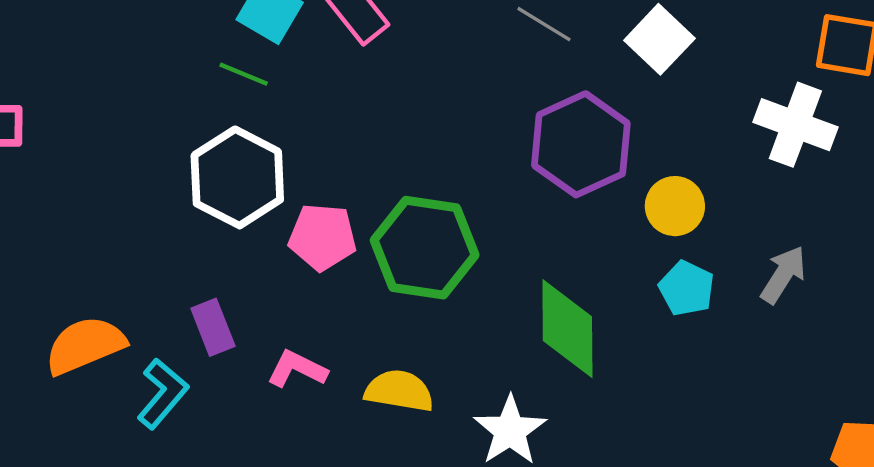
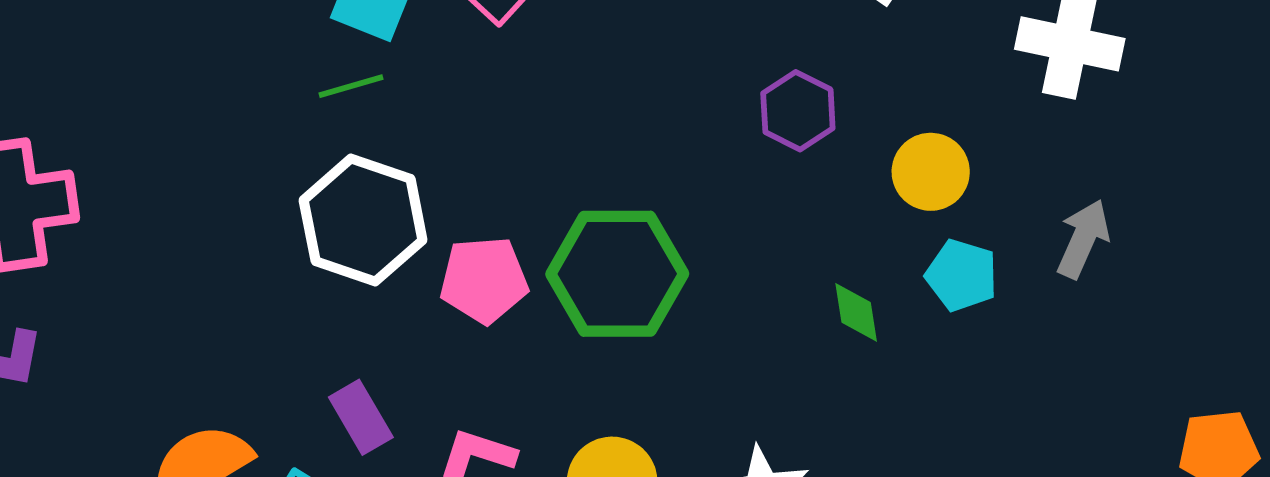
green line: (244, 74) -> (351, 86), turned -30
purple hexagon: (581, 144) -> (798, 111), size x0.6
green diamond: (567, 329) -> (856, 312), moved, size x0.5

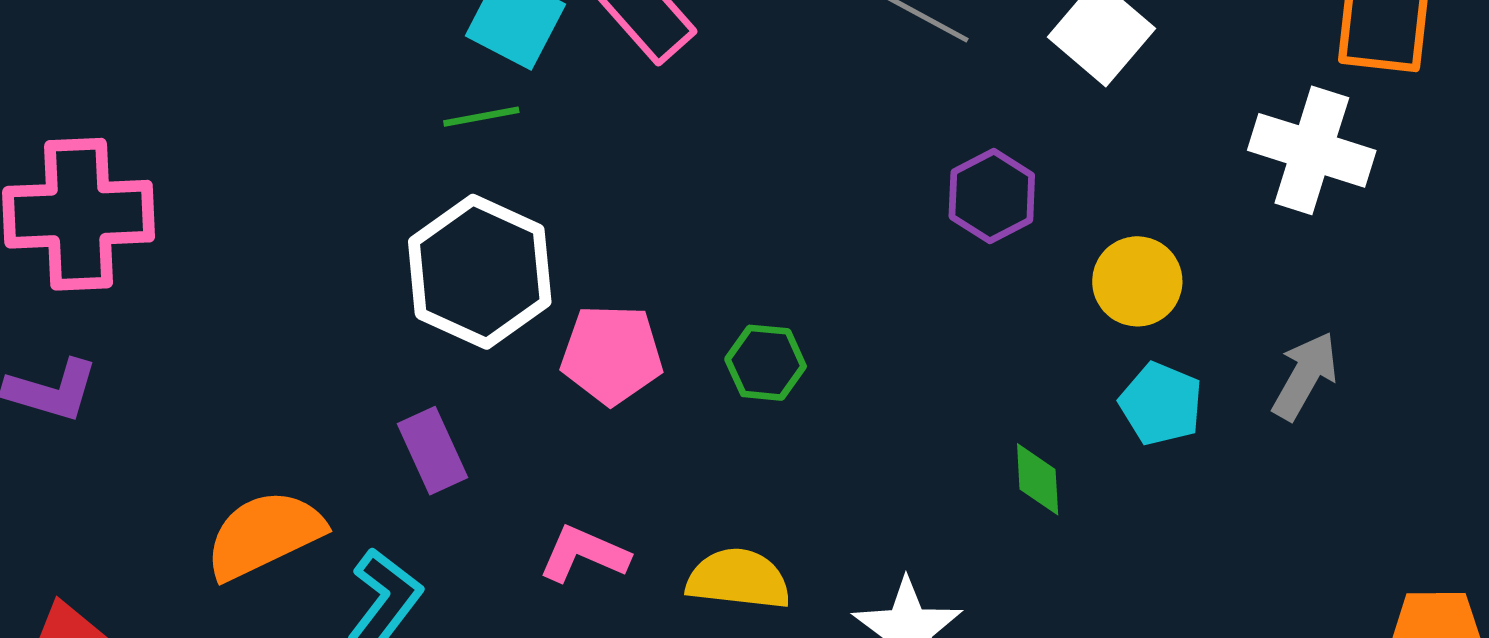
green hexagon: (617, 274) -> (766, 363), size x0.5
green diamond: (856, 312) -> (1038, 479), moved
purple rectangle: (361, 417) -> (432, 451), moved

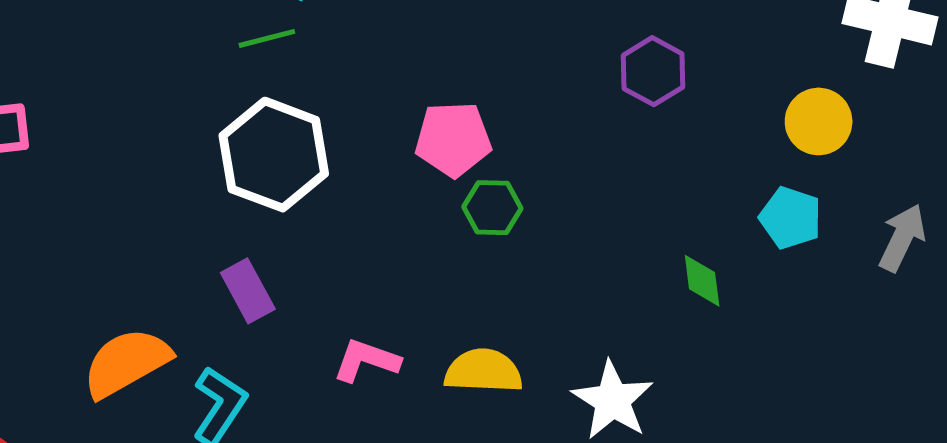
yellow circle: (1137, 281) -> (819, 121), moved
pink pentagon: (612, 354) -> (453, 139), moved
gray arrow: (1305, 376) -> (902, 238), moved

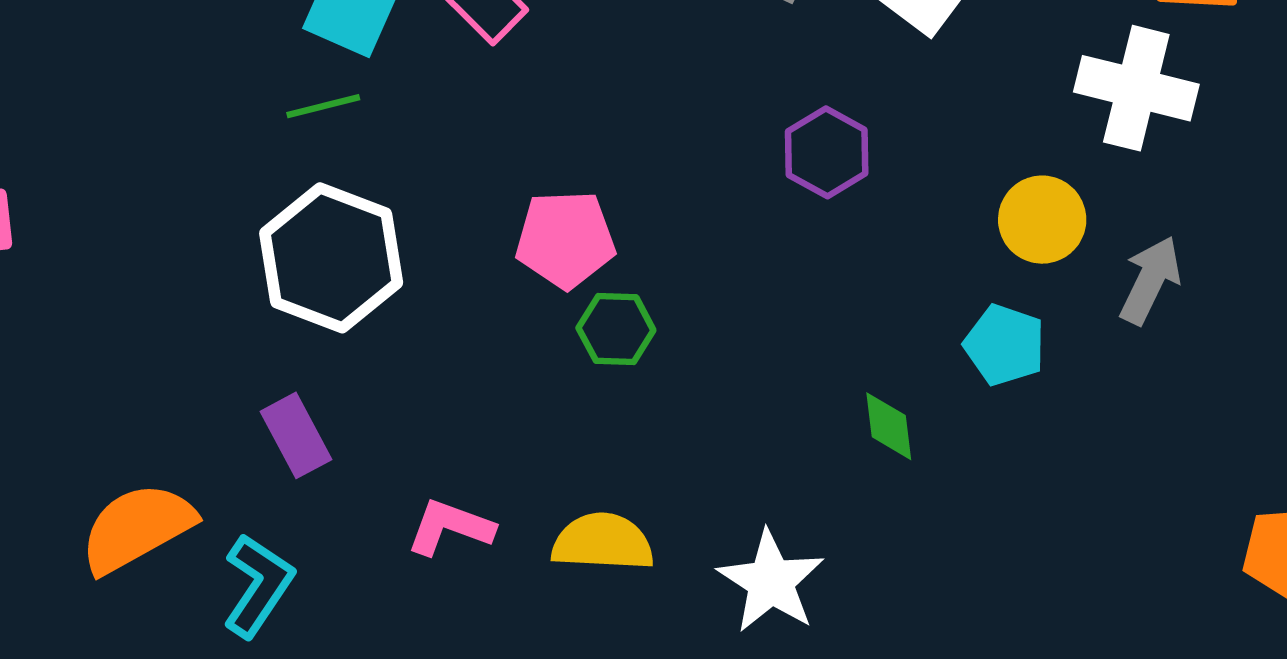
gray arrow: (902, 238) -> (1150, 280), moved

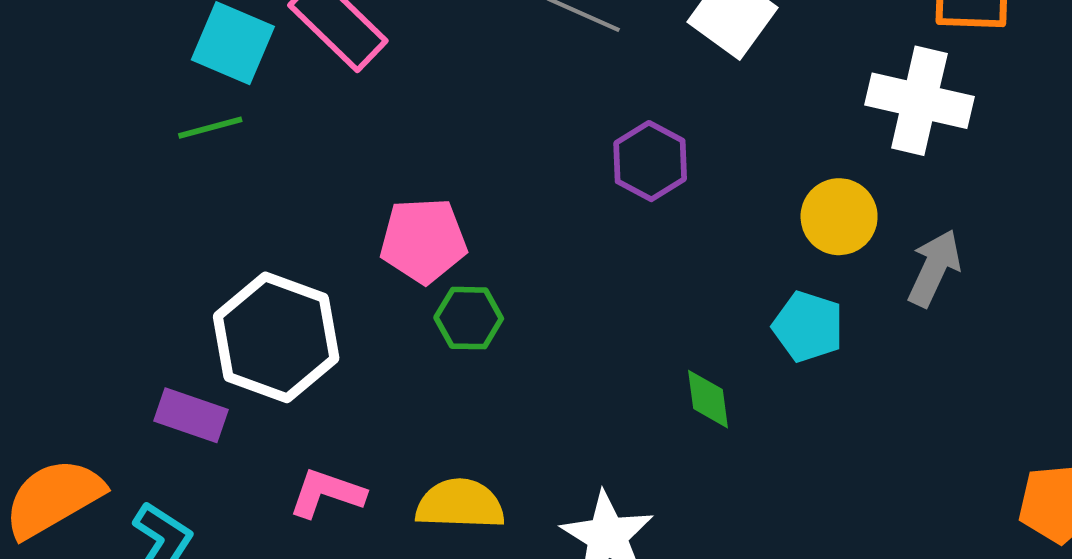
white hexagon: (331, 258) -> (276, 337), moved
purple rectangle: (296, 435) -> (191, 415), turned -42

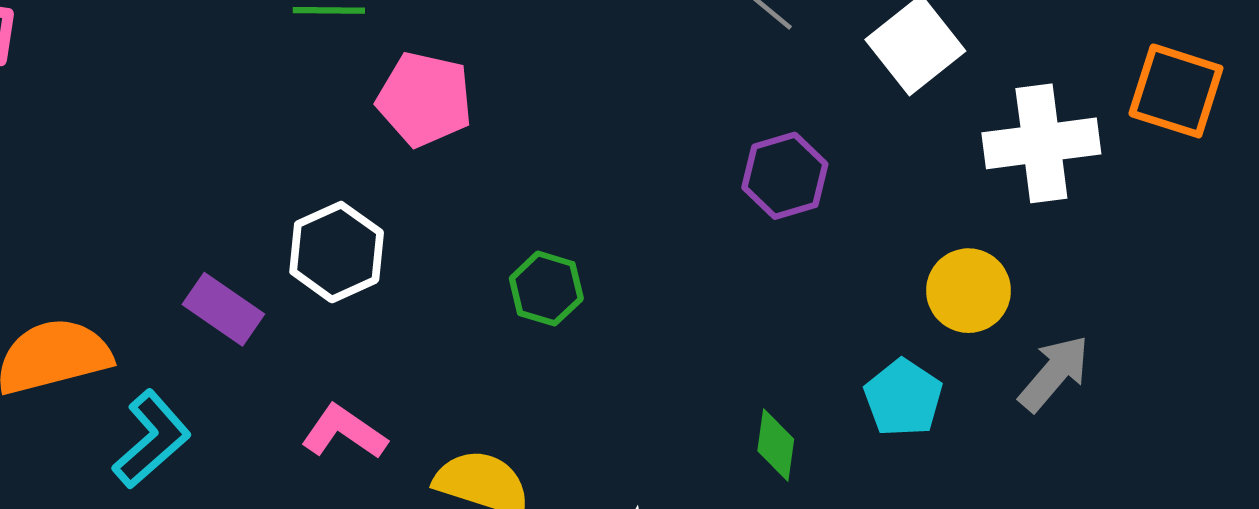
white cross: (919, 101) -> (1041, 143), moved, turned -36
pink pentagon: (423, 240) -> (425, 99), moved
white hexagon: (276, 337) -> (337, 252), size x0.7

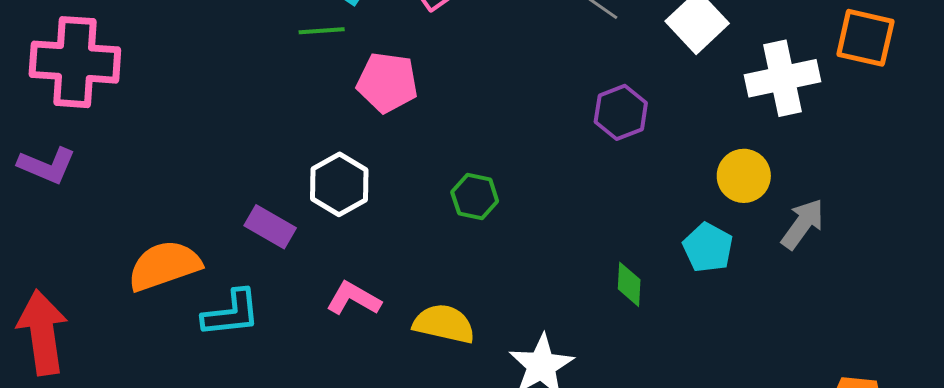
cyan L-shape: (152, 439) -> (231, 313), turned 40

